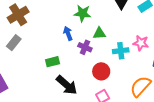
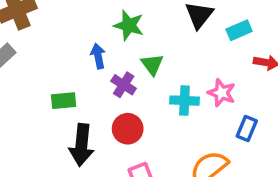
green triangle: (99, 33) -> (152, 65), turned 48
red circle: (101, 71) -> (128, 129), moved
black arrow: (67, 85) -> (82, 145), turned 45

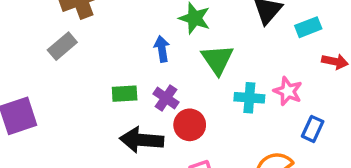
green triangle: (152, 65) -> (217, 60), size x1.4
purple cross: (124, 85) -> (166, 98), moved
black arrow: (82, 145) -> (142, 140), turned 87

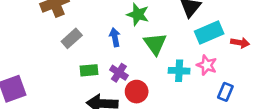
cyan rectangle: (308, 27) -> (209, 33), moved, size x1.5
gray rectangle: (62, 46) -> (72, 38), moved

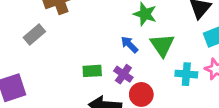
blue arrow: (115, 37) -> (129, 45), moved, turned -36
gray rectangle: (72, 38) -> (34, 34), moved

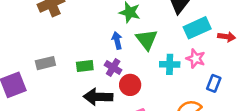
gray rectangle: (34, 34) -> (45, 63), moved, turned 30
blue arrow: (129, 45) -> (117, 40), turned 35

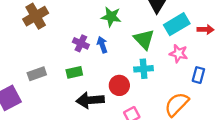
green triangle: (147, 40) -> (144, 39), moved
cyan cross: (170, 64) -> (144, 69), moved
purple cross: (113, 67) -> (81, 43), moved

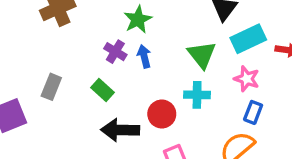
green star: (111, 17) -> (138, 20), moved, turned 30
green rectangle: (74, 72) -> (103, 90), turned 49
gray rectangle: (37, 74) -> (51, 87), turned -54
blue rectangle: (198, 75) -> (253, 112), moved

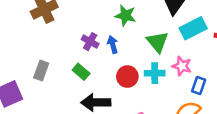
green star: (138, 20) -> (125, 16), moved, turned -30
pink star: (247, 79) -> (182, 66), moved
red circle: (162, 114) -> (127, 77), moved

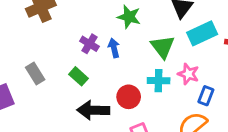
gray rectangle: (41, 71) -> (35, 73), turned -54
red circle: (127, 77) -> (129, 97), moved

